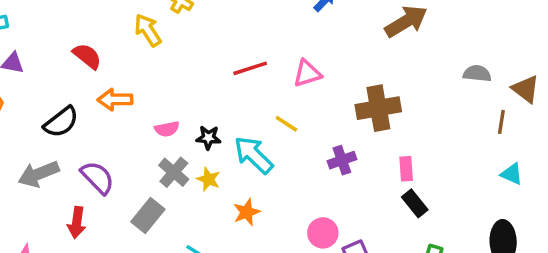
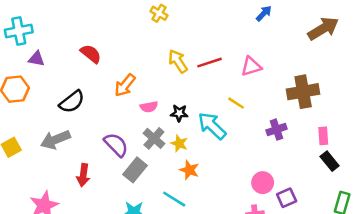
yellow arrow: (148, 30) -> (178, 61), moved
orange arrow: (115, 99) -> (125, 85), moved, turned -50
purple semicircle: (98, 177) -> (116, 145), moved
orange star: (247, 212) -> (189, 170), moved, turned -30

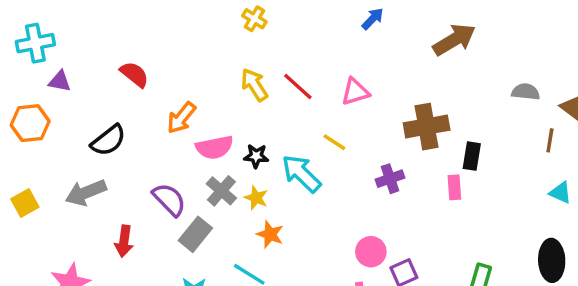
yellow cross: (159, 13) -> (254, 19), moved
red line: (210, 63) -> (298, 87), turned 60
pink semicircle: (149, 107) -> (214, 147), size x1.5
black rectangle: (330, 161) -> (472, 156), moved, turned 48

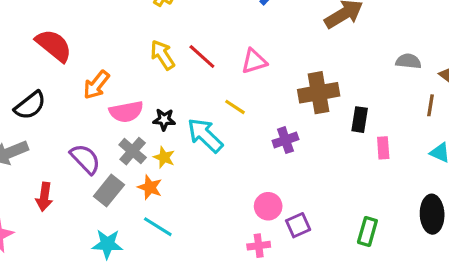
red semicircle: (134, 74) -> (54, 45), size x1.4
pink rectangle: (454, 187) -> (383, 148), moved
orange star: (270, 234) -> (150, 187), moved

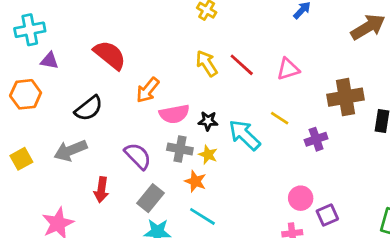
yellow line: (235, 107) -> (280, 118), moved
gray cross: (133, 151) -> (180, 149), turned -30
gray rectangle: (109, 190) -> (150, 198), moved

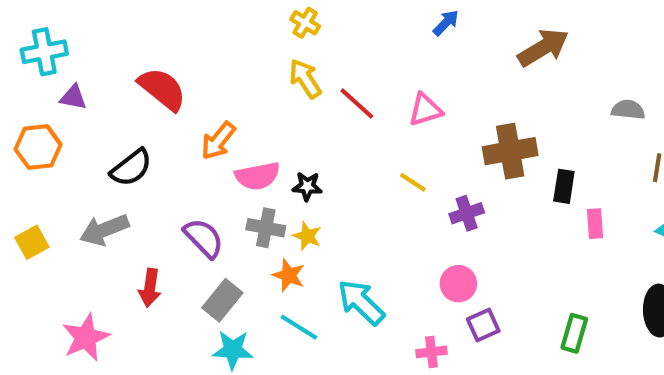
yellow arrow: (207, 63) -> (305, 79), moved
cyan arrow: (244, 135) -> (361, 302), moved
pink circle: (301, 198) -> (458, 284), moved

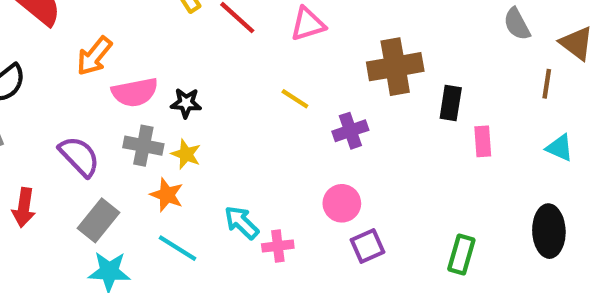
gray semicircle: (628, 110) -> (517, 24), turned -124
cyan arrow: (361, 302) -> (242, 223), size x0.7
pink cross: (431, 352) -> (278, 246), moved

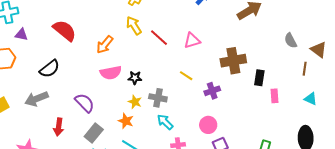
orange arrow: (94, 56) -> (105, 45), moved
gray cross: (143, 146) -> (158, 98), moved
cyan arrow: (242, 223) -> (165, 122), moved

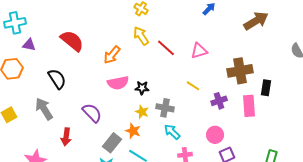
black semicircle: (50, 69) -> (57, 79), turned -85
pink rectangle: (274, 96) -> (249, 106), moved, size x1.5
gray arrow: (36, 99) -> (44, 109), turned 80
gray rectangle: (94, 133) -> (112, 143), moved

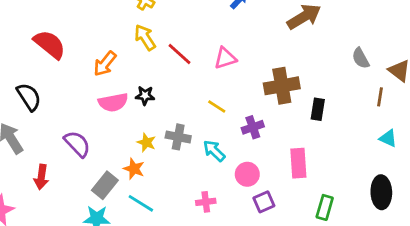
black star: (142, 88) -> (145, 95), moved
pink rectangle: (249, 106) -> (298, 163), moved
cyan arrow: (172, 132) -> (214, 151), moved

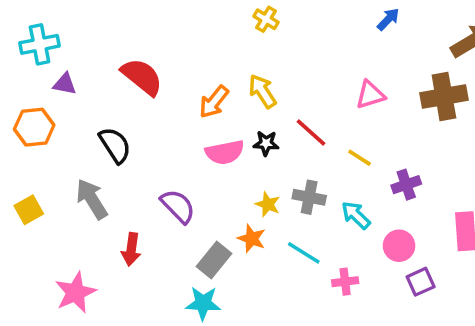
yellow arrow: (145, 37) -> (262, 91), moved
red line: (180, 54) -> (311, 132), moved
brown cross: (282, 86) -> (444, 97), moved
cyan line: (141, 203) -> (304, 253), moved

